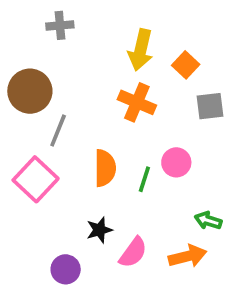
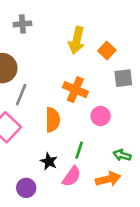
orange cross: (137, 102) -> (75, 90), moved
green line: (144, 179) -> (79, 150), moved
black star: (99, 230) -> (49, 161), turned -30

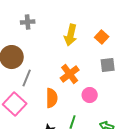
orange square: (107, 50) -> (102, 37), moved
orange cross: (75, 90) -> (70, 74), turned 30

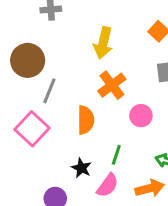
yellow arrow: (71, 35) -> (103, 43), moved

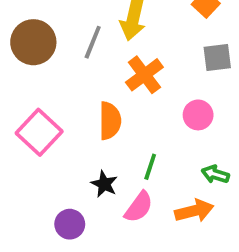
gray line: (49, 91) -> (93, 42), moved
pink circle: (141, 116) -> (198, 115), moved

